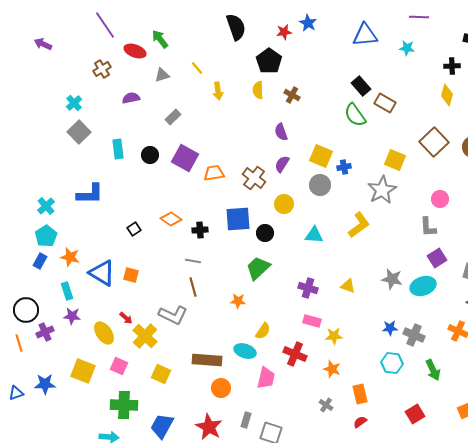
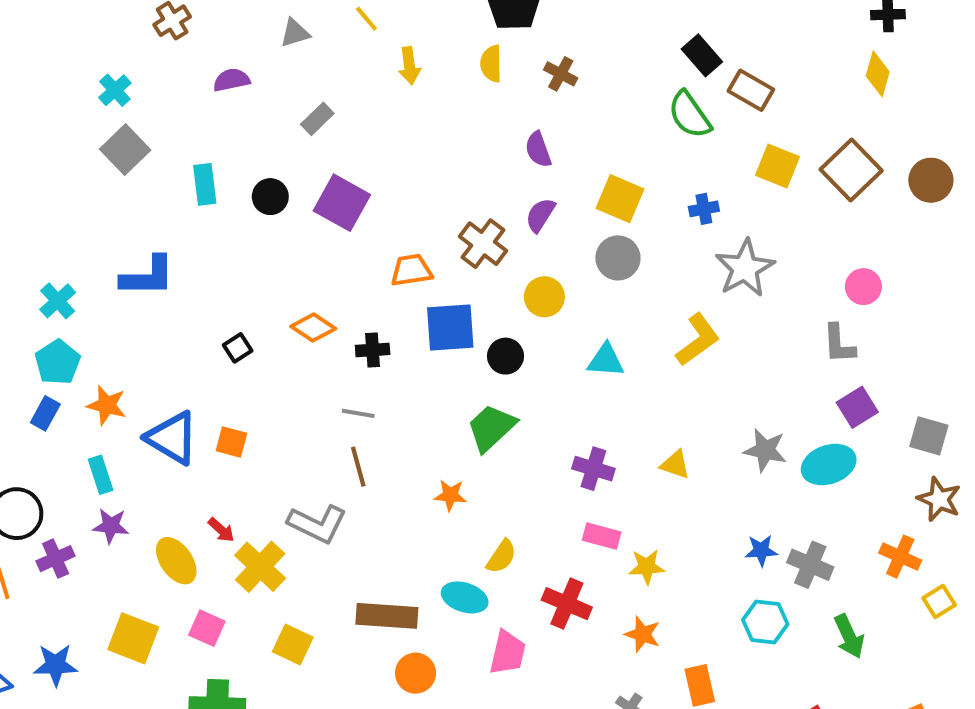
yellow square: (395, 160) -> (778, 166), moved
blue cross: (344, 167) -> (704, 209), moved
orange trapezoid: (214, 173) -> (411, 270), moved

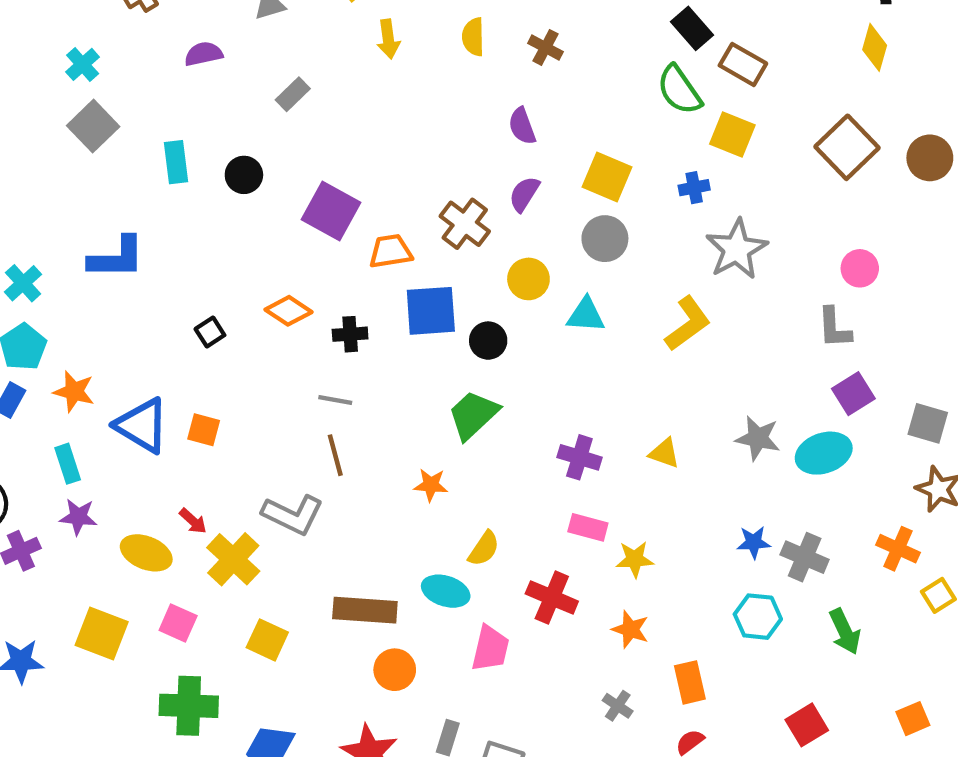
yellow square: (778, 166) -> (732, 135), moved
purple square: (342, 203) -> (331, 211), moved
cyan triangle: (606, 360) -> (586, 315), moved
yellow ellipse: (176, 561) -> (146, 553), turned -33

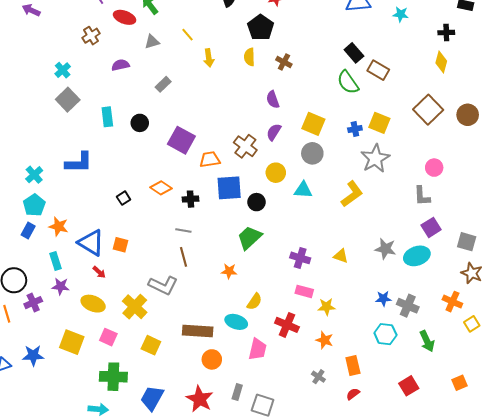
yellow square: (732, 135) -> (379, 123), moved
red arrow: (193, 521) -> (99, 272), moved

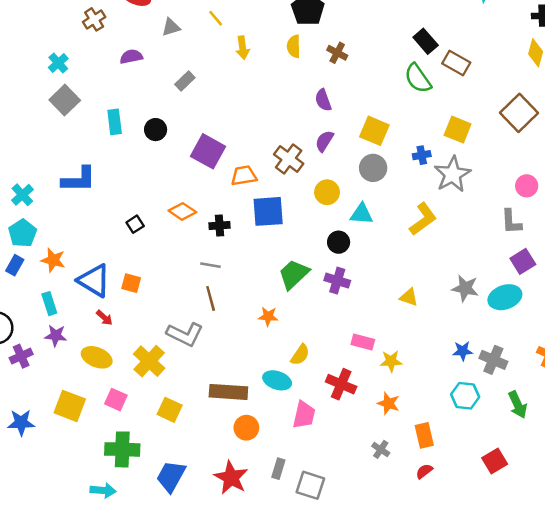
blue cross: (355, 129) -> (422, 155), moved
black circle: (257, 202) -> (339, 242), moved
purple cross: (300, 258) -> (337, 281), moved

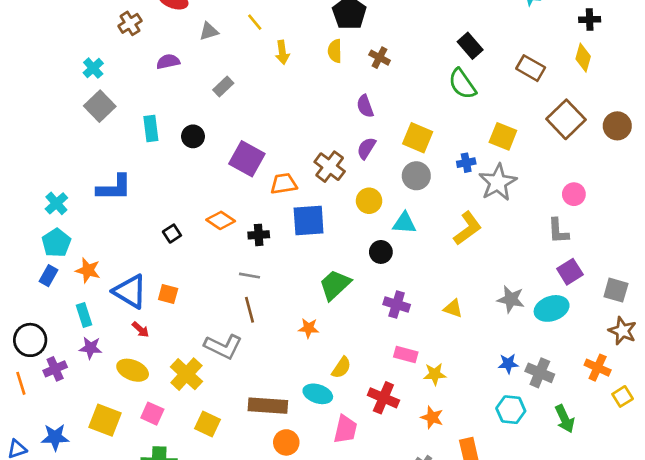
brown rectangle: (456, 63) -> (531, 68), moved
purple cross: (337, 281) -> (397, 305), moved

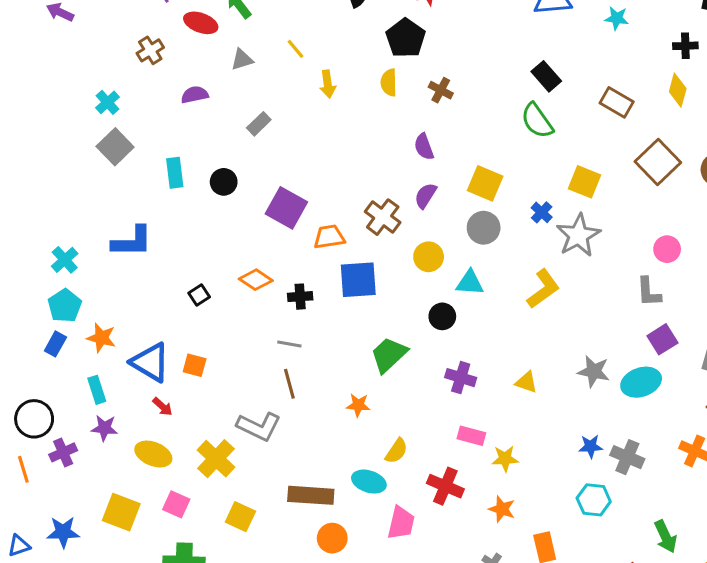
blue cross: (466, 163) -> (542, 212), turned -36
green arrow: (565, 419) -> (666, 537), moved

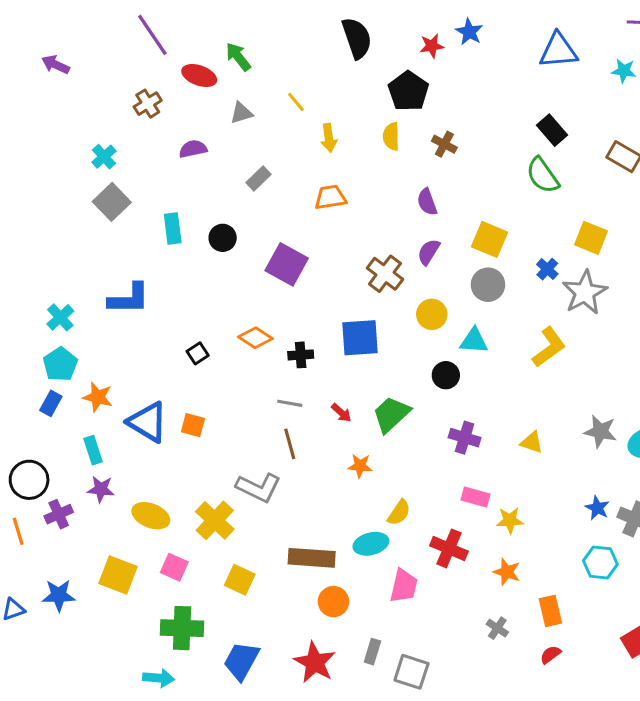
orange trapezoid: (329, 237) -> (330, 197), moved
red arrow: (163, 407) -> (341, 413), moved
blue star: (591, 446) -> (597, 508), turned 30
cyan ellipse: (369, 482) -> (371, 544), turned -32

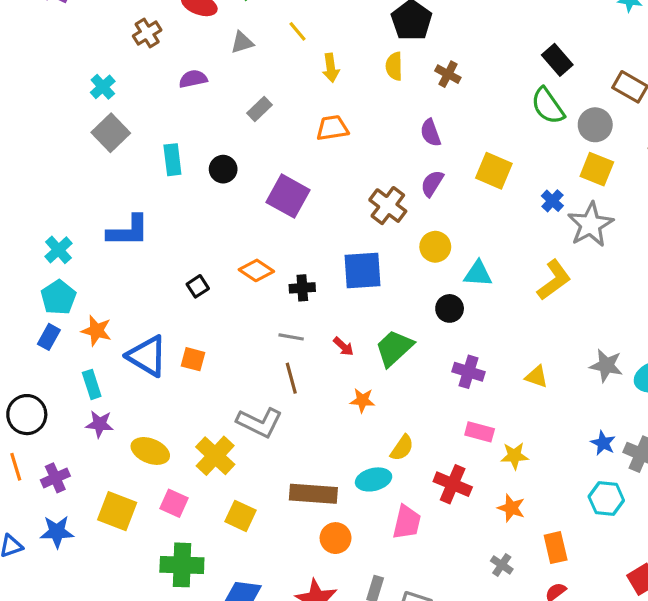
gray circle: (488, 285) -> (595, 125), moved
purple cross: (59, 514) -> (55, 478), moved

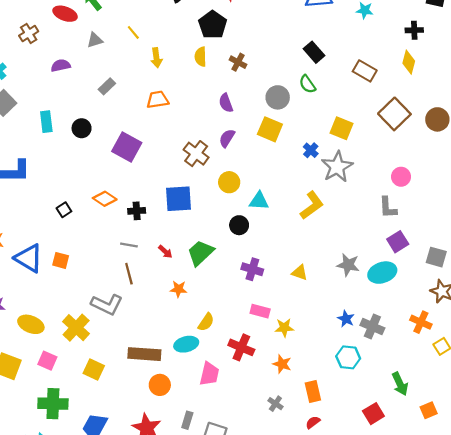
green semicircle: (548, 106) -> (307, 84), size x0.7
gray circle: (595, 125) -> (278, 97), moved

